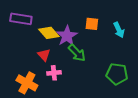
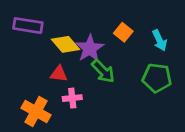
orange square: (92, 24) -> (123, 32), turned 32
red triangle: (44, 55) -> (59, 74), turned -40
green pentagon: (117, 74) -> (157, 78), moved

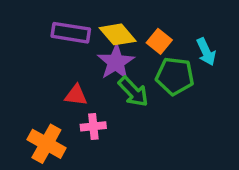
purple rectangle: (28, 26) -> (71, 33), moved
yellow diamond: (66, 44) -> (118, 34), moved
green pentagon: (157, 78) -> (175, 76), moved

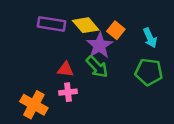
purple star: (116, 62) -> (100, 45), moved
green pentagon: (175, 76) -> (149, 72), moved
red triangle: (76, 95) -> (65, 69), moved

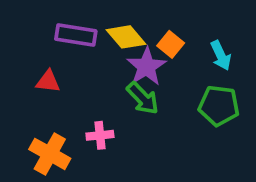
red triangle: (65, 69) -> (48, 81), moved

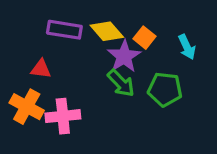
green pentagon: (219, 106) -> (165, 89), moved
pink cross: (100, 135) -> (63, 116), moved, size x1.5
orange cross: (50, 154) -> (27, 107), moved

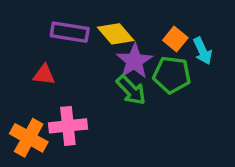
orange square: (144, 38) -> (175, 39), moved
green pentagon: (165, 89) -> (172, 75), moved
orange cross: (27, 107) -> (29, 138), moved

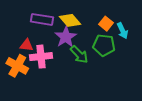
purple star: (134, 61) -> (66, 37), moved
pink cross: (68, 126) -> (41, 57), moved
orange cross: (29, 138) -> (17, 66), moved

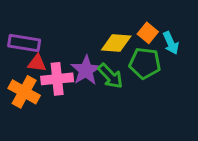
purple rectangle: (42, 19) -> (24, 43), moved
yellow diamond: (70, 20) -> (116, 43), moved, turned -45
purple star: (66, 37) -> (86, 70), moved

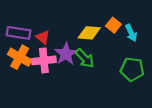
red triangle: (37, 63) -> (43, 37), moved, turned 32
green pentagon: (145, 63) -> (132, 69), moved
orange cross: (24, 92) -> (20, 57), moved

